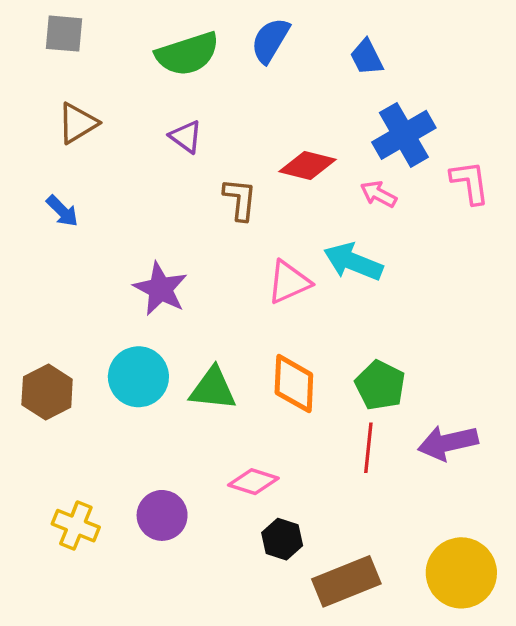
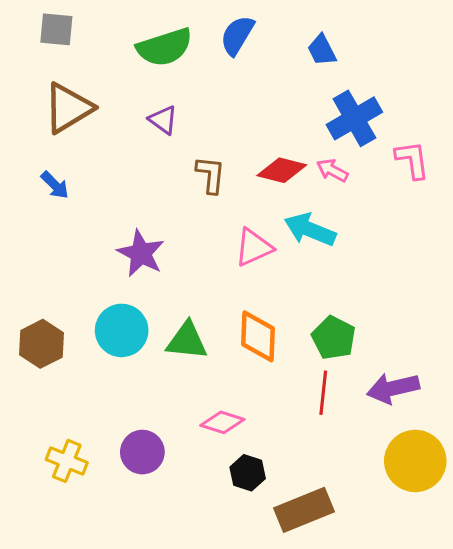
brown triangle: (78, 123) -> (68, 108), size x1.4
red diamond: (307, 165) -> (282, 170), moved
yellow circle: (461, 573) -> (415, 461), moved

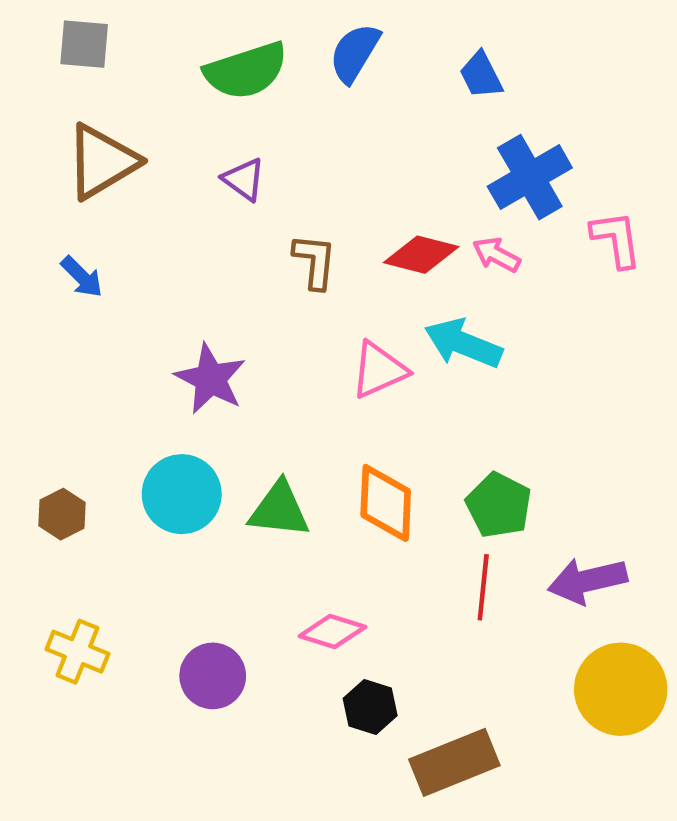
brown hexagon: (42, 344) -> (62, 514), size x0.7
yellow cross: (67, 461) -> (77, 652), moved

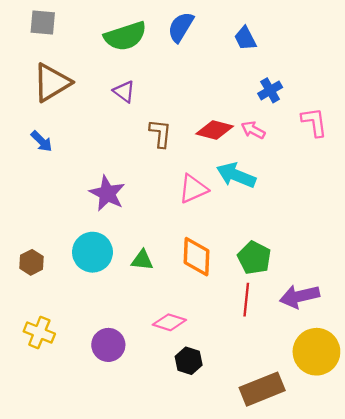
blue cross: (530, 177) -> (270, 90), size x0.6
green triangle: (279, 510) -> (142, 260), size x0.7
brown rectangle: (454, 762) -> (262, 389), moved

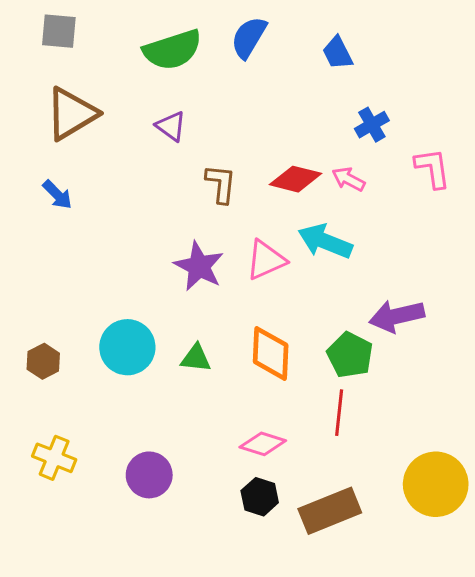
purple star: (107, 193) -> (199, 266), moved
purple arrow: (299, 296) -> (397, 316), moved
pink diamond: (169, 322) -> (263, 444), moved
brown rectangle: (262, 389) -> (330, 511), moved

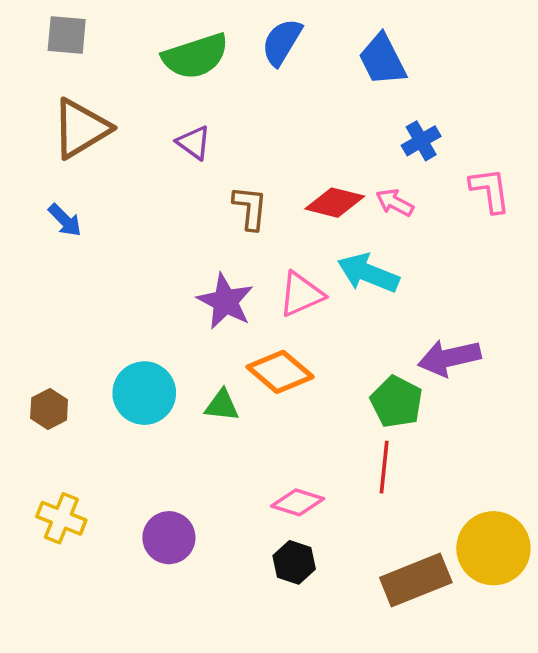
blue trapezoid: (338, 53) -> (382, 60), size x1.4
orange diamond: (271, 353) -> (280, 372), moved, turned -52
brown rectangle: (330, 511) -> (416, 580), moved

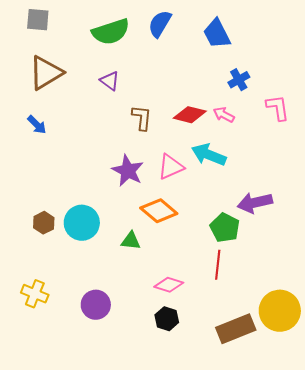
green triangle: (222, 405) -> (131, 241), moved
brown hexagon: (49, 409) -> (44, 223), moved

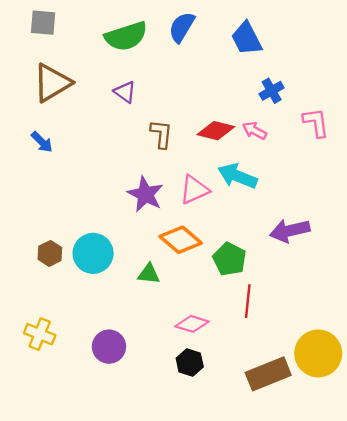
green pentagon: (225, 228) -> (230, 259), moved

